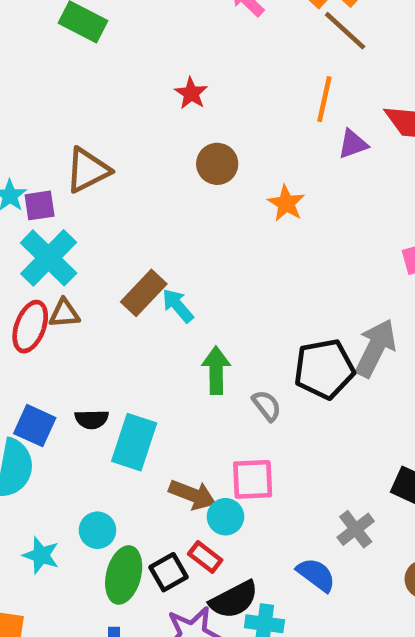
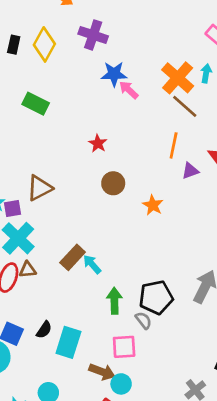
black pentagon: (324, 369) -> (156, 297), moved
black semicircle: (92, 419) -> (44, 330), turned -54
pink square: (253, 479) -> (124, 347), moved

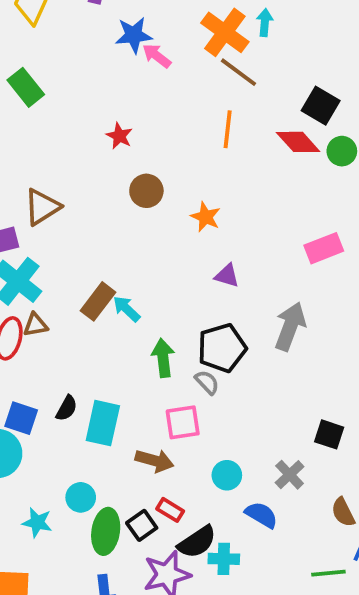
green rectangle: (36, 104) -> (26, 87), turned 30
purple triangle: (190, 171) -> (227, 276), moved, turned 42
cyan circle: (121, 384) -> (227, 475), moved

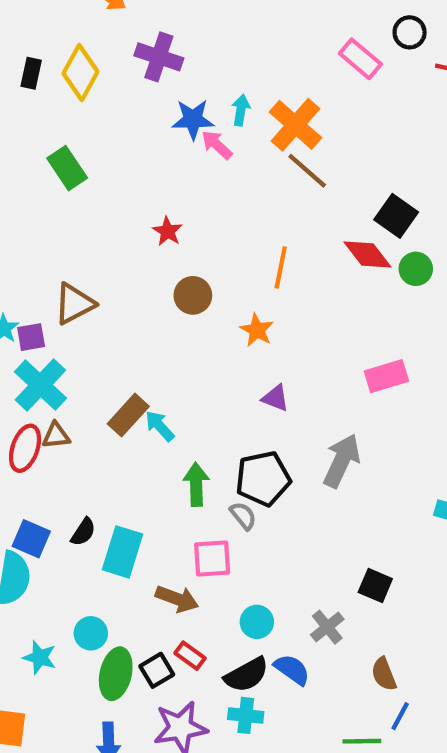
cyan arrow: (265, 23) -> (241, 110), moved
orange line: (228, 129) -> (281, 267), moved
black semicircle: (197, 542) -> (247, 675), moved

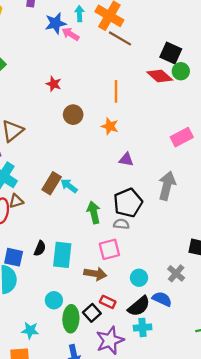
green circle: (416, 269) -> (181, 71), moved
gray semicircle: (243, 516) -> (121, 224), turned -35
cyan star: (40, 657) -> (30, 330), moved

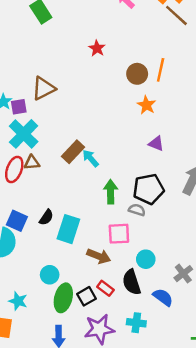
brown circle: (73, 115) -> (137, 74), moved
cyan circle: (139, 278) -> (146, 259), moved
black semicircle: (139, 306) -> (132, 282), moved, turned 100

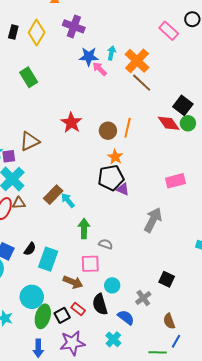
red star: (97, 48) -> (71, 123), moved, size x1.5
black pentagon: (149, 189) -> (111, 178), moved
cyan circle: (50, 275) -> (32, 297), size x1.5
cyan cross: (136, 323) -> (113, 339), moved, turned 35

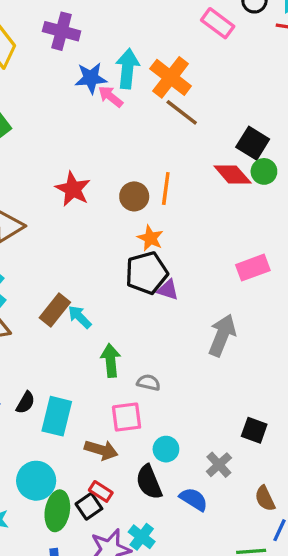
cyan arrow: (111, 53) -> (127, 69), size x1.6
red rectangle: (78, 309) -> (101, 491), moved
cyan cross: (113, 339) -> (142, 537), moved

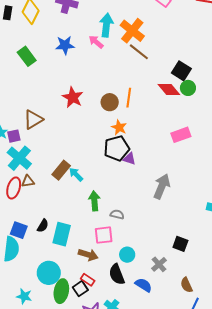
blue star: (91, 78) -> (65, 45), moved
pink rectangle: (253, 268) -> (181, 135), moved

